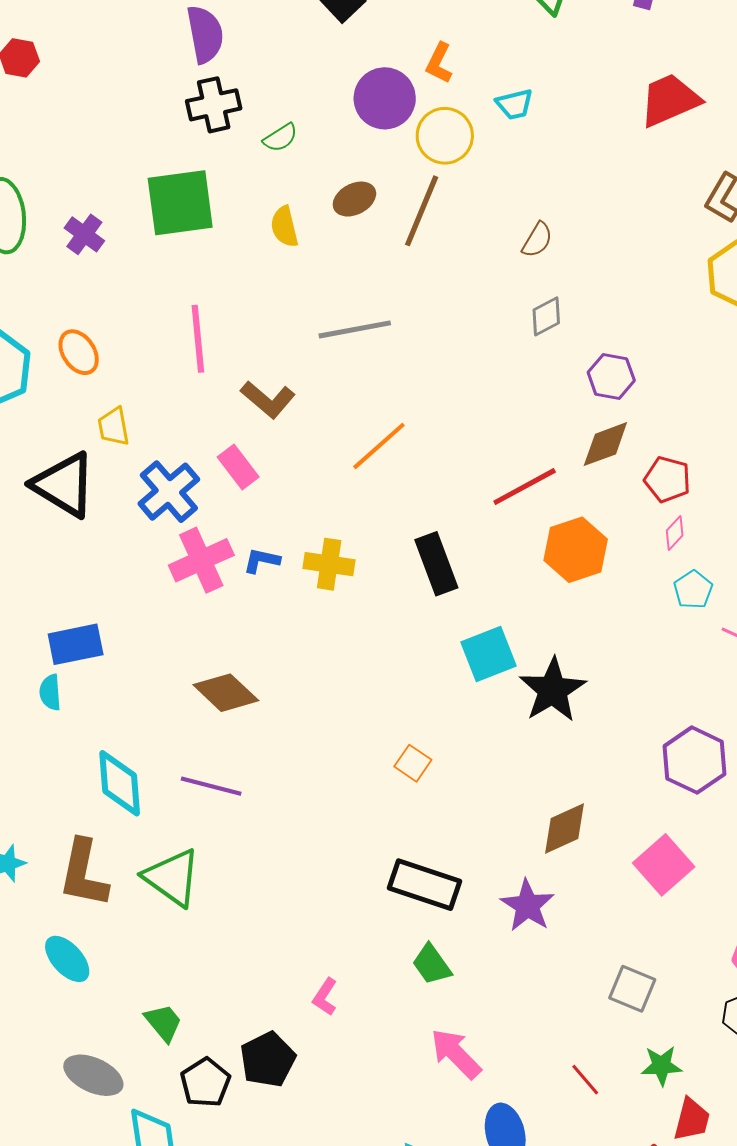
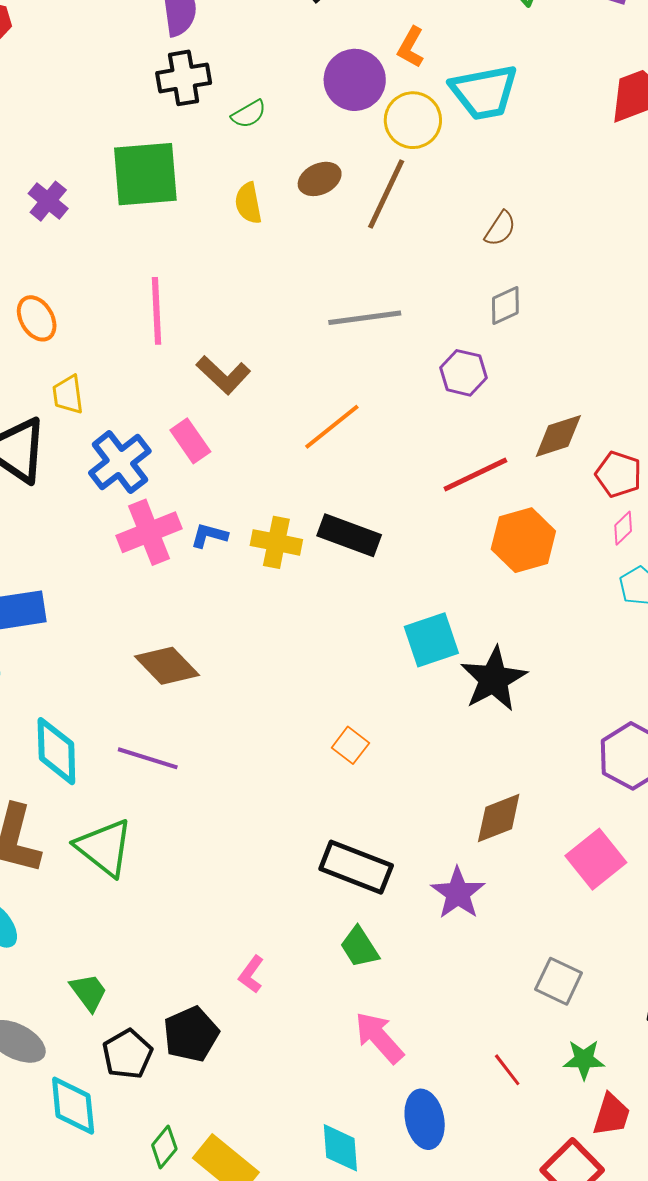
cyan trapezoid: (515, 104) -> (484, 92), size x1.8
gray line: (355, 329) -> (365, 318), moved
purple hexagon: (611, 376) -> (463, 373), moved
black rectangle: (436, 564) -> (349, 535), moved, turned -52

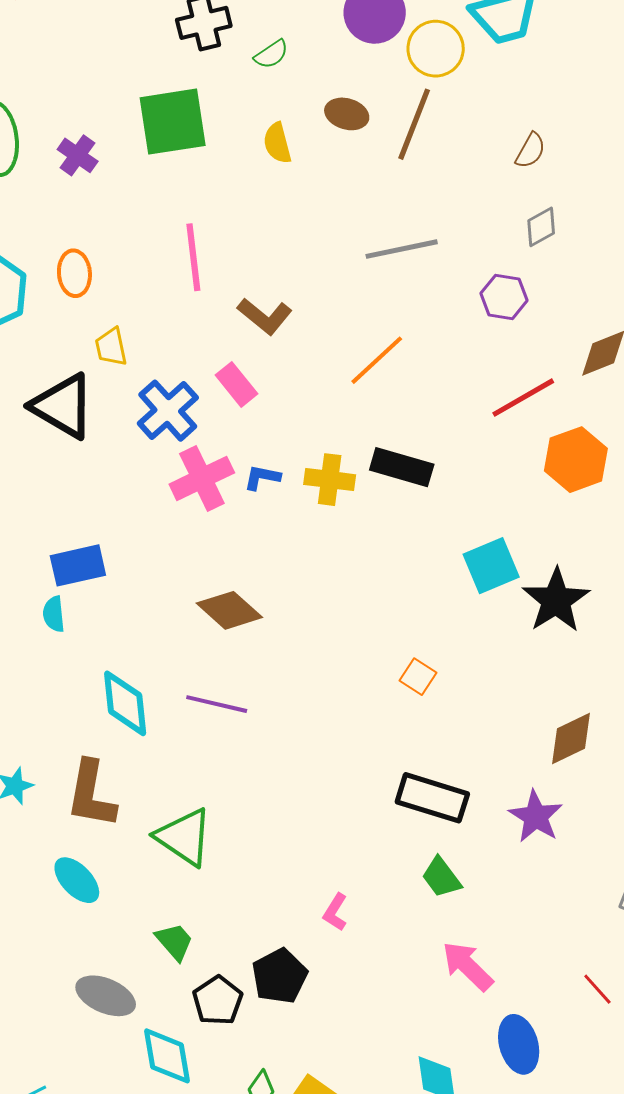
brown ellipse: (320, 179) -> (347, 114), turned 45
orange ellipse: (37, 318) -> (74, 273), turned 30
green triangle: (104, 848) -> (184, 837), moved

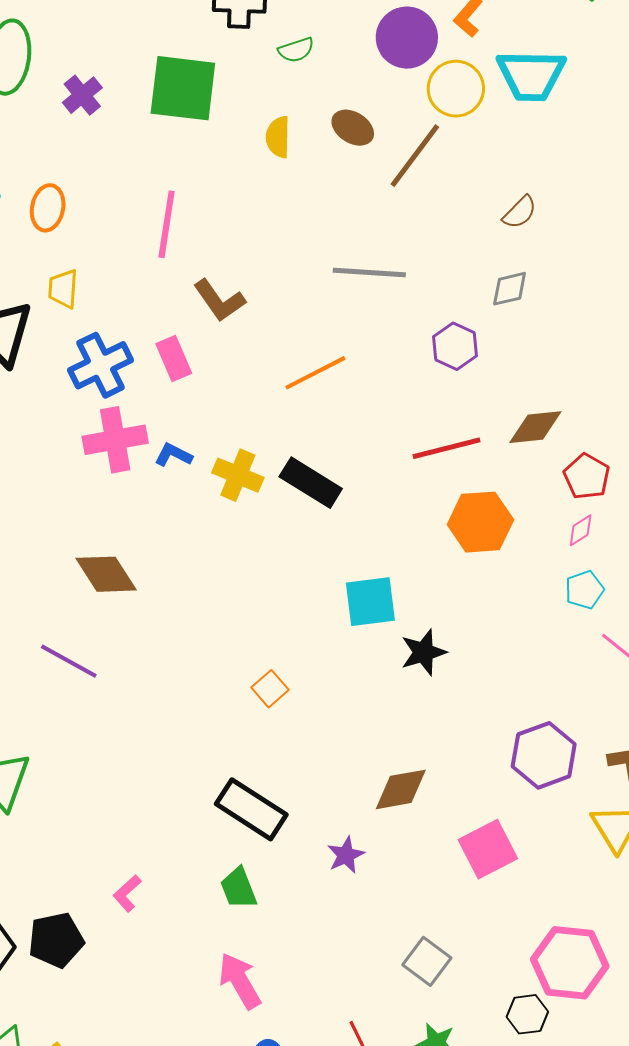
black star: (556, 600) -> (423, 652), size x0.7
purple star: (536, 816) -> (346, 855), size x0.7

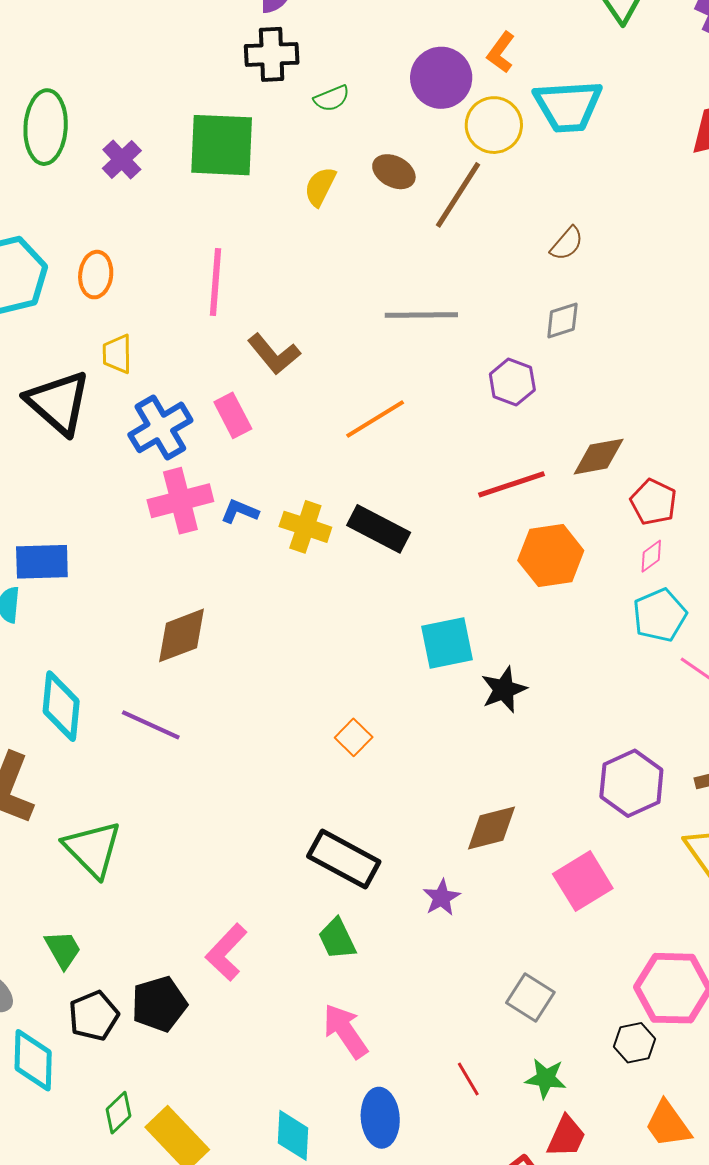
yellow semicircle: (278, 137) -> (320, 187), turned 30
brown diamond: (106, 574) -> (181, 635), turned -74
cyan pentagon: (584, 590) -> (660, 615), size x1.4
pink L-shape: (127, 893) -> (226, 952), size x1.5

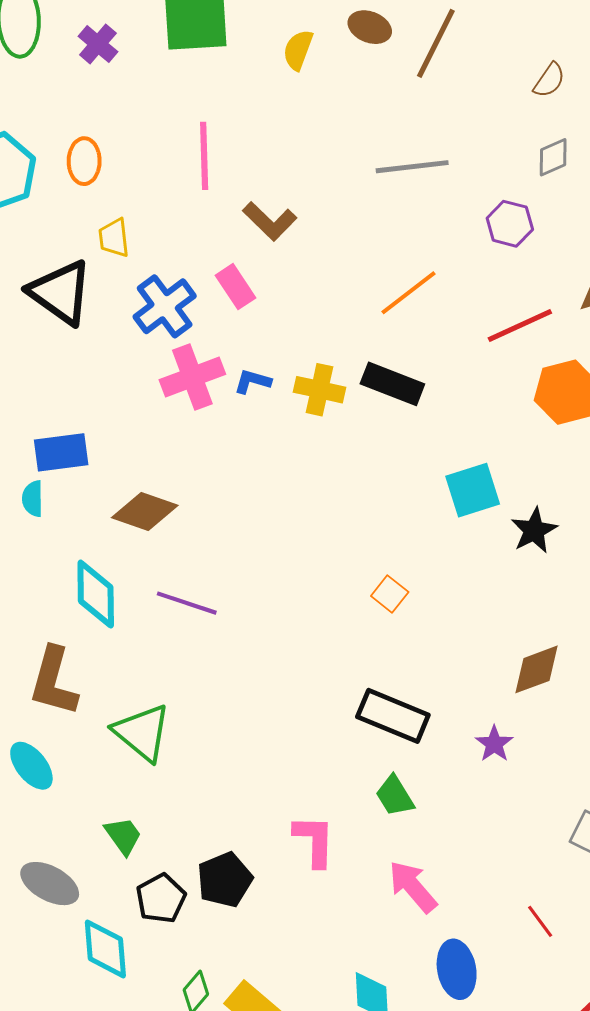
orange line: (375, 419) -> (409, 293), moved
brown diamond: (181, 635) -> (145, 512), moved, turned 46
pink L-shape: (226, 952) -> (314, 841), moved, turned 144

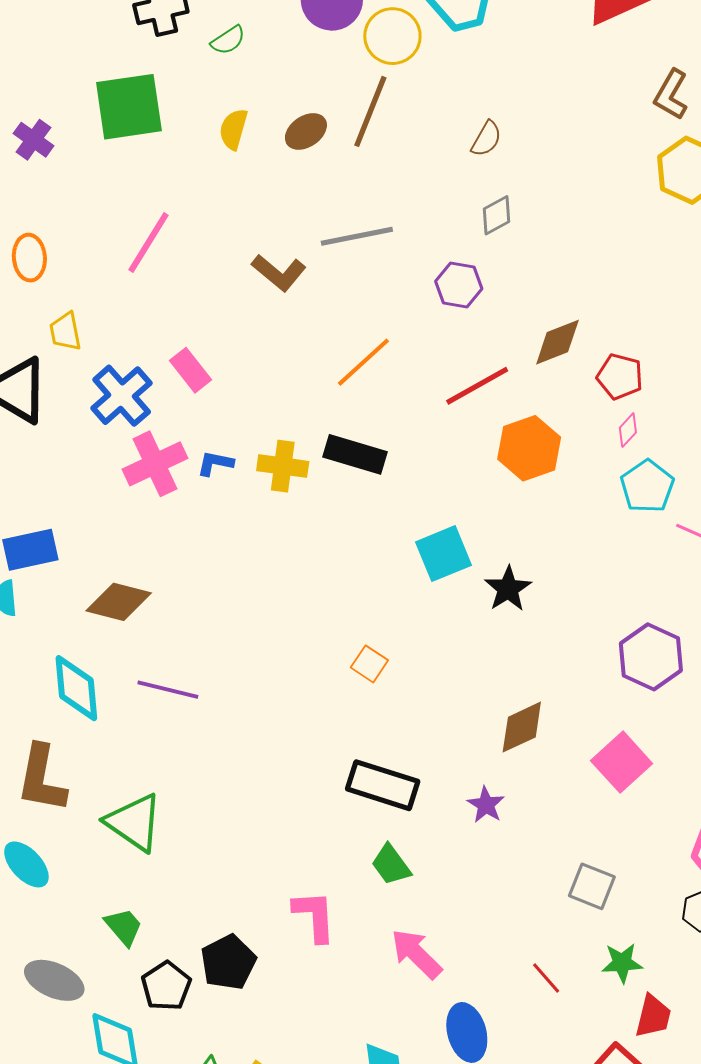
brown ellipse: (370, 27) -> (306, 131), moved, turned -51
pink line: (204, 156) -> (149, 243), turned 38
brown L-shape: (270, 221) -> (279, 273), moved

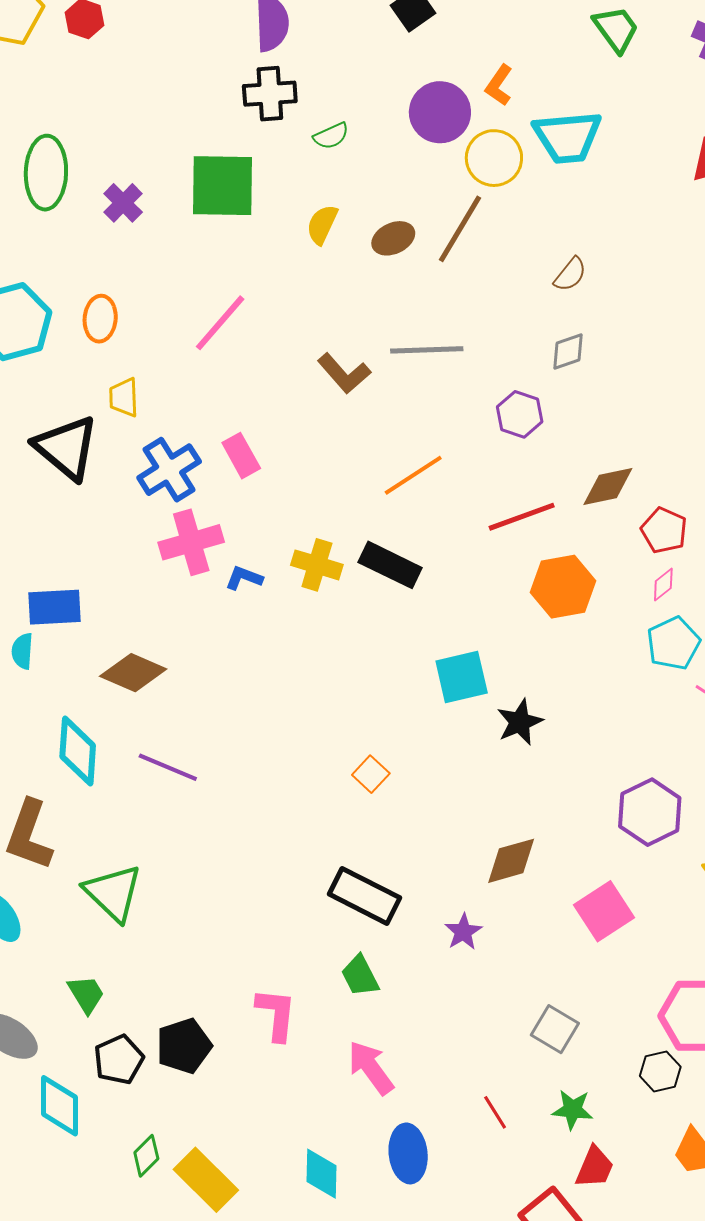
blue L-shape: (215, 463) -> (244, 578), moved

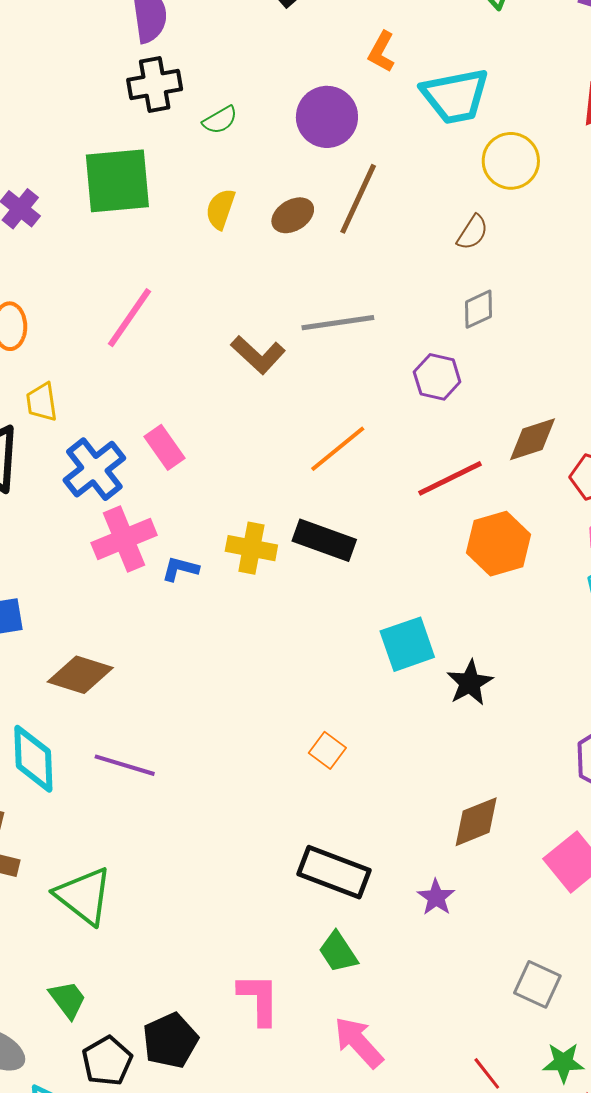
purple circle: (440, 112) -> (327, 117), moved
yellow circle: (494, 158) -> (511, 161), moved

